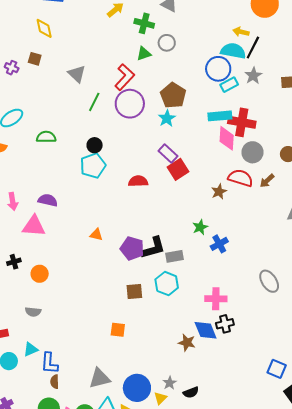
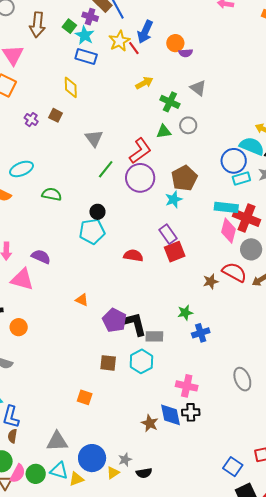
black L-shape: (153, 248) -> (135, 324), turned -100

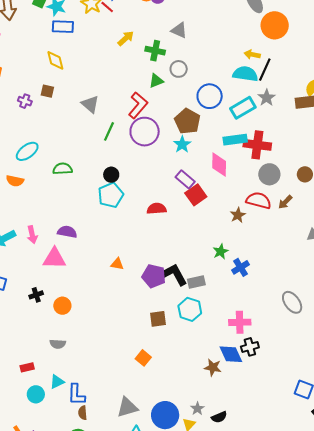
blue circle: (234, 161) -> (210, 96), moved
cyan rectangle: (241, 178) -> (243, 108), size x1.4
pink diamond: (228, 231) -> (219, 165), moved
orange square: (85, 397) -> (143, 358), turned 35

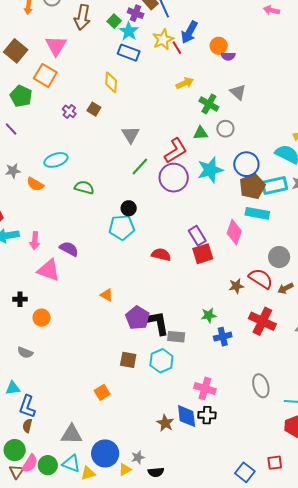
brown pentagon: (187, 121) -> (252, 186), moved
cyan star: (182, 144) -> (210, 170), moved, size x1.5
red cross: (257, 145) -> (262, 321), moved

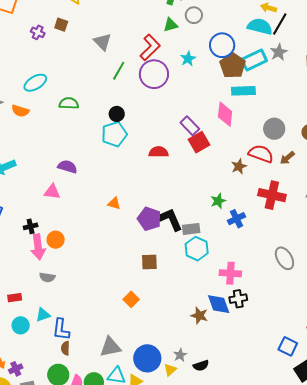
cyan star: (210, 170) -> (188, 59), size x0.6
pink arrow: (35, 241) -> (38, 247), moved, size x1.4
pink triangle: (49, 270) -> (52, 192), size x0.7
cyan hexagon: (161, 361) -> (197, 249), moved

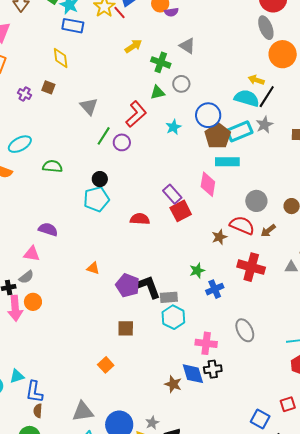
purple circle: (154, 74) -> (122, 142), moved, size x0.6
gray ellipse: (284, 258) -> (245, 330), moved
gray semicircle: (47, 277) -> (26, 277), moved, turned -49

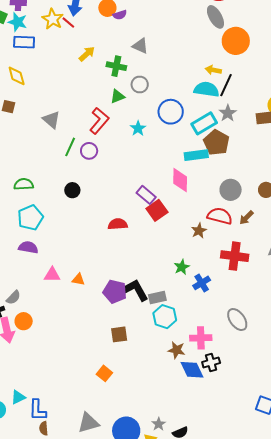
brown pentagon: (218, 136) -> (216, 143), moved
cyan pentagon: (96, 199) -> (30, 218), moved
pink triangle: (32, 254) -> (52, 275), moved
brown star: (173, 384) -> (176, 350), moved

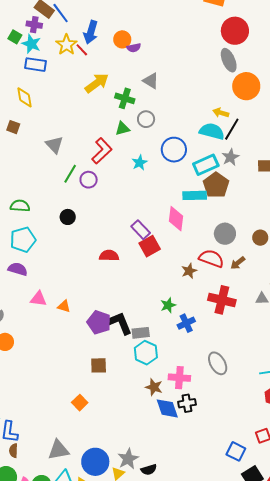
yellow arrow: (87, 54) -> (97, 83), size x1.4
gray star: (159, 424) -> (128, 459), size x1.5

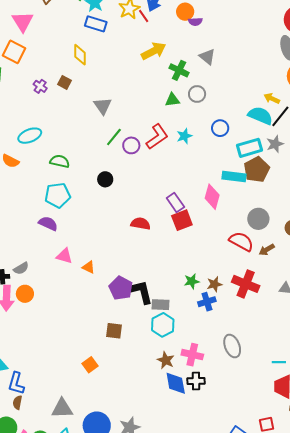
blue circle: (174, 150) -> (220, 128), size x0.7
red L-shape: (102, 151) -> (157, 137), moved
brown star: (189, 271) -> (215, 284), moved

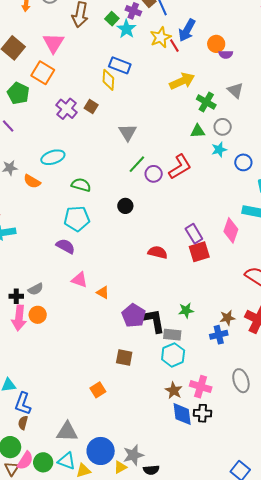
blue rectangle: (96, 24) -> (120, 65), moved
purple cross: (40, 86) -> (67, 109), size x1.5
cyan star: (184, 136) -> (219, 150), moved
green star: (192, 281) -> (186, 310), moved

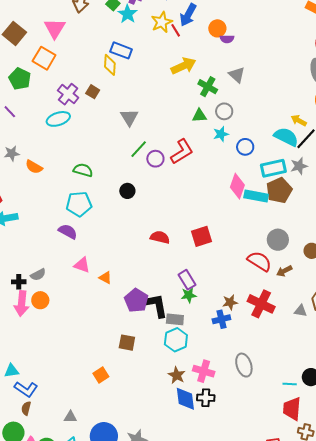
cyan ellipse: (53, 157) -> (58, 119), moved
pink diamond: (231, 230) -> (237, 186), moved
purple rectangle: (194, 234) -> (187, 280), moved
blue L-shape: (23, 404) -> (26, 389), turned -75
gray triangle: (67, 432) -> (70, 417), size x0.6

